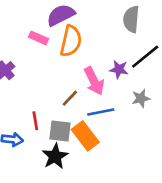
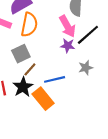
pink arrow: (94, 81) -> (67, 26), moved
gray square: (60, 131) -> (21, 54), moved, turned -30
black star: (55, 156) -> (23, 87), moved

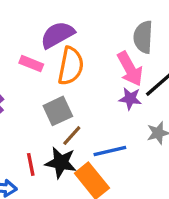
black star: (23, 87) -> (61, 163), turned -30

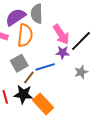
gray semicircle: (143, 37) -> (37, 14), moved
blue line: (110, 151) -> (45, 67), moved

